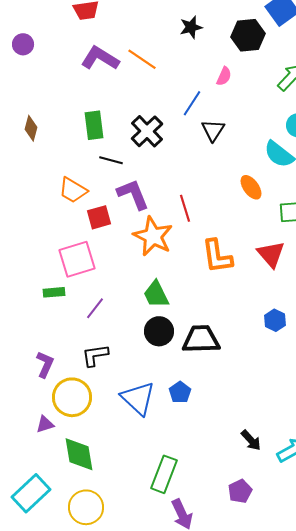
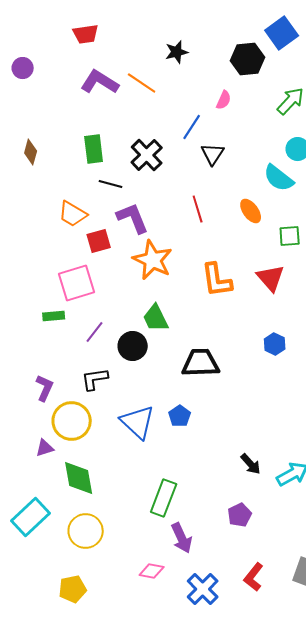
black star: (191, 27) -> (177, 52), moved
red line: (185, 208) -> (198, 209), moved
black circle: (159, 331) -> (133, 346), moved

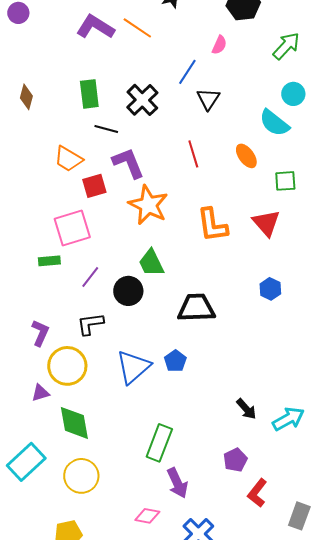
blue triangle: (138, 422) -> (133, 367), turned 36
red L-shape: (254, 577) -> (257, 493), moved

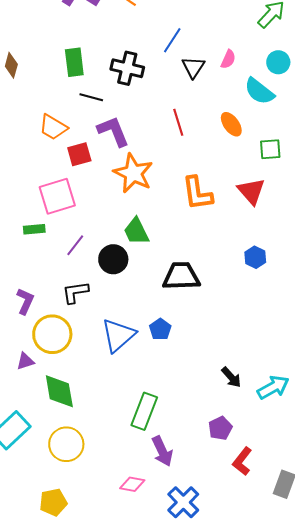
pink semicircle: (219, 45) -> (228, 59), moved
black cross: (142, 100) -> (127, 68), turned -32

